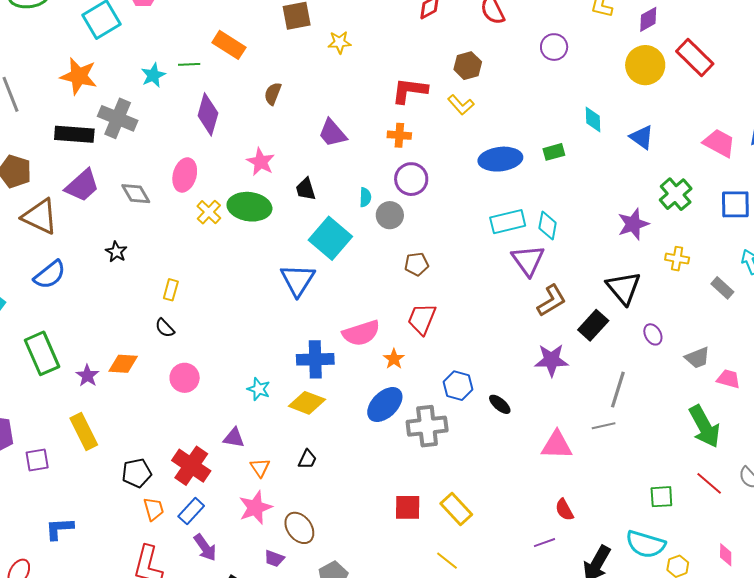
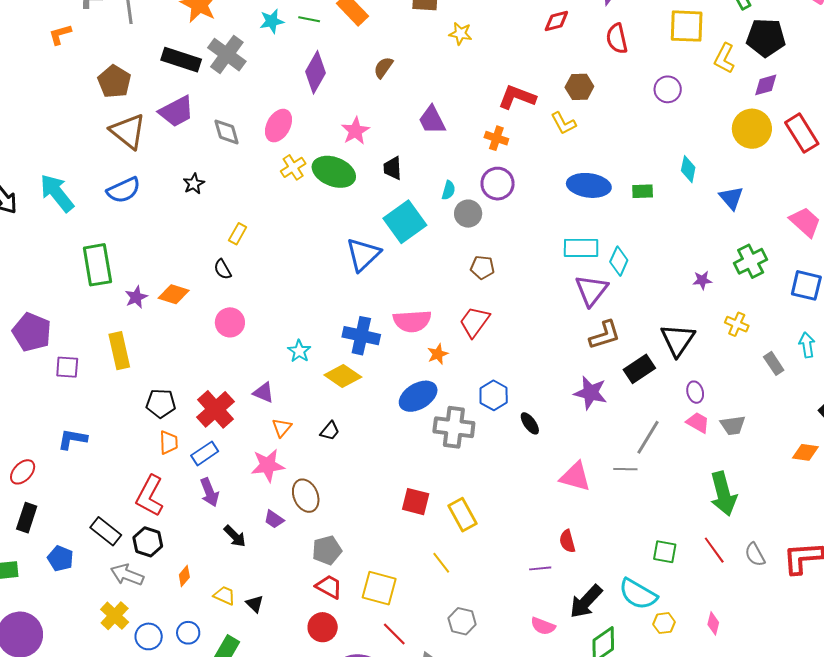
purple star: (633, 224) -> (702, 280), size x0.6
pink trapezoid: (728, 379) -> (698, 423), moved

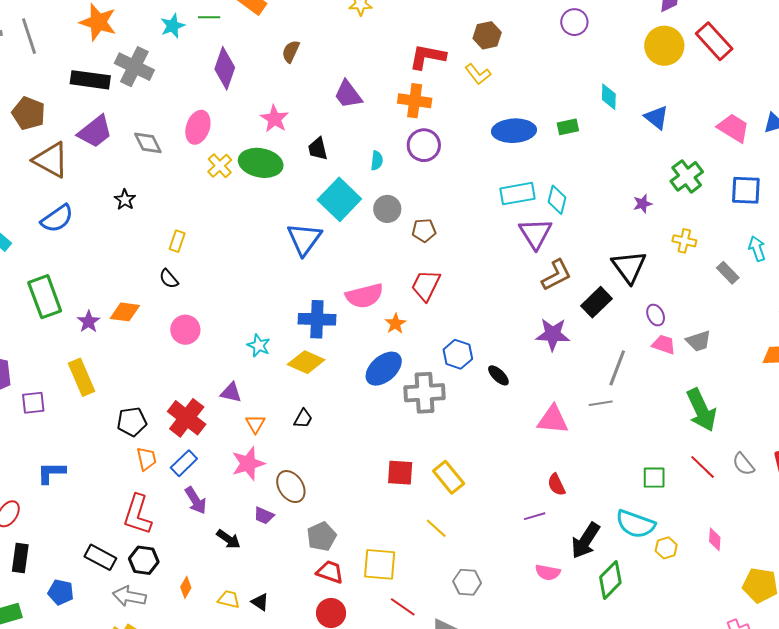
orange cross: (496, 138) -> (415, 101), size x1.4
gray circle: (468, 214) -> (387, 209), moved

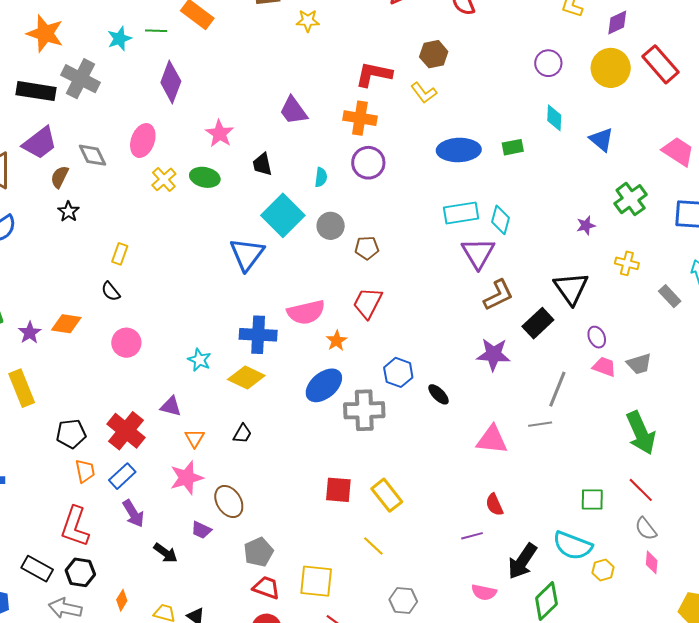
purple circle: (574, 22) -> (548, 63), moved
brown semicircle: (291, 51) -> (60, 177), moved
green ellipse: (261, 163) -> (205, 177), size x0.7
gray semicircle: (743, 464) -> (646, 529), moved

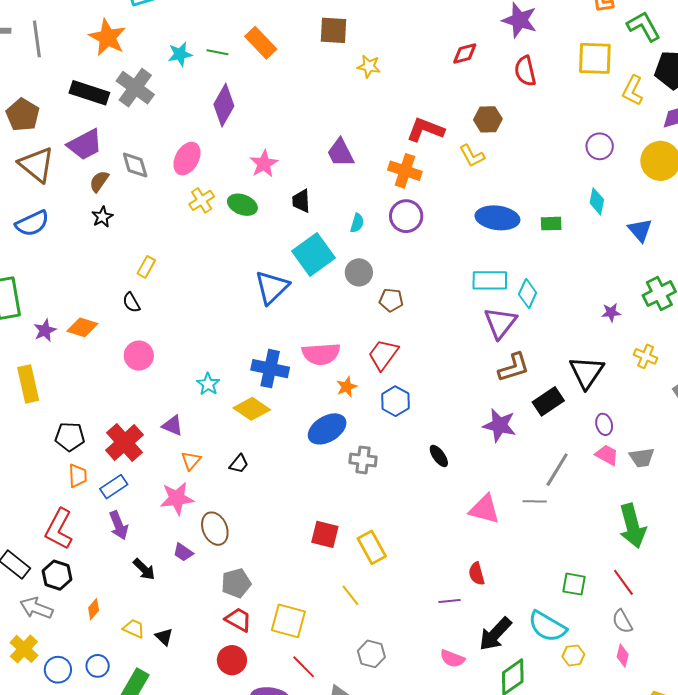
blue hexagon: (398, 372) -> (395, 401), moved
gray cross: (364, 410) -> (363, 460), size x0.7

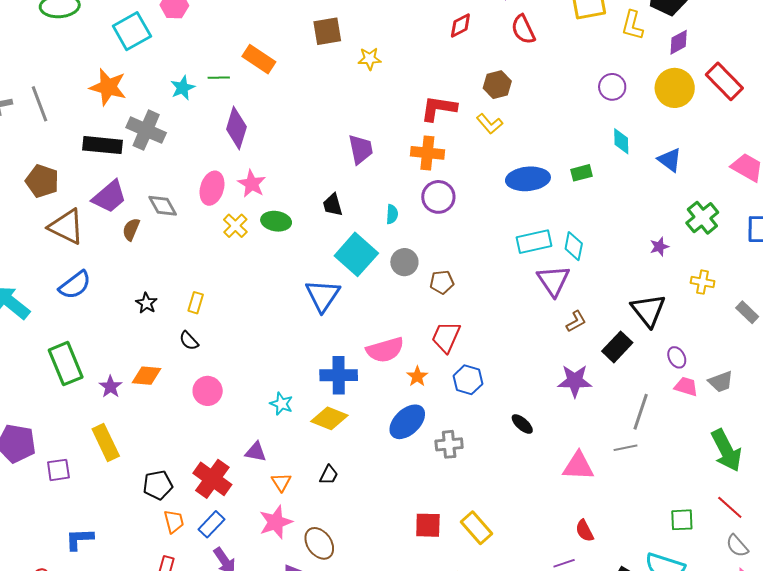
purple trapezoid: (340, 153) -> (361, 149), turned -152
pink star: (264, 164) -> (252, 184), moved
black star: (102, 217) -> (146, 303), moved
brown L-shape: (514, 367) -> (576, 321), size x0.7

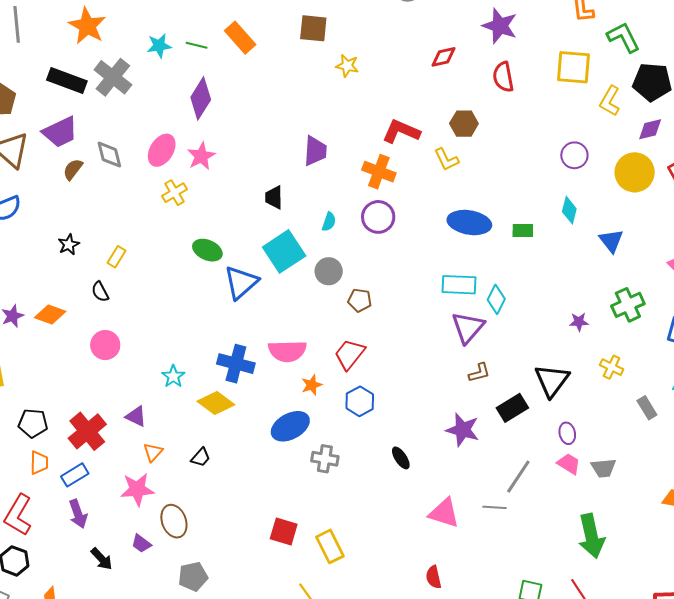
green ellipse: (276, 221) -> (207, 250), moved

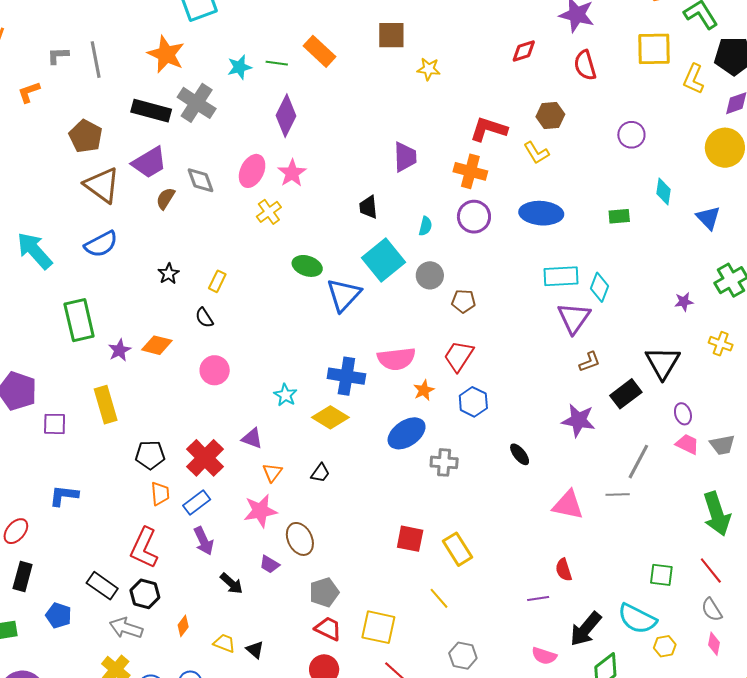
purple circle: (574, 155) -> (631, 135), moved
blue ellipse: (469, 223) -> (541, 213), moved

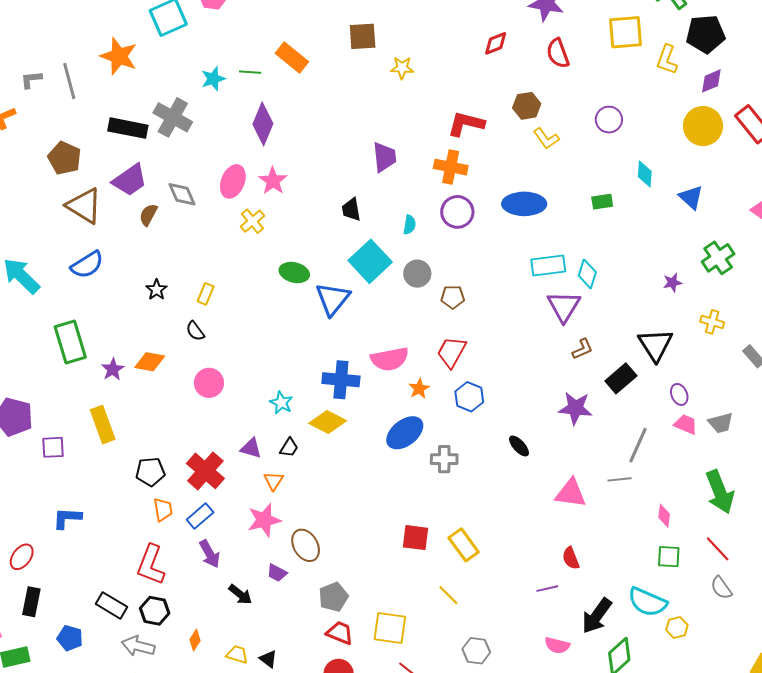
orange star: (166, 54) -> (119, 56), moved
yellow L-shape: (536, 153) -> (546, 139), moved
black trapezoid: (320, 473) -> (289, 448), moved
pink diamond: (714, 644) -> (664, 516), moved

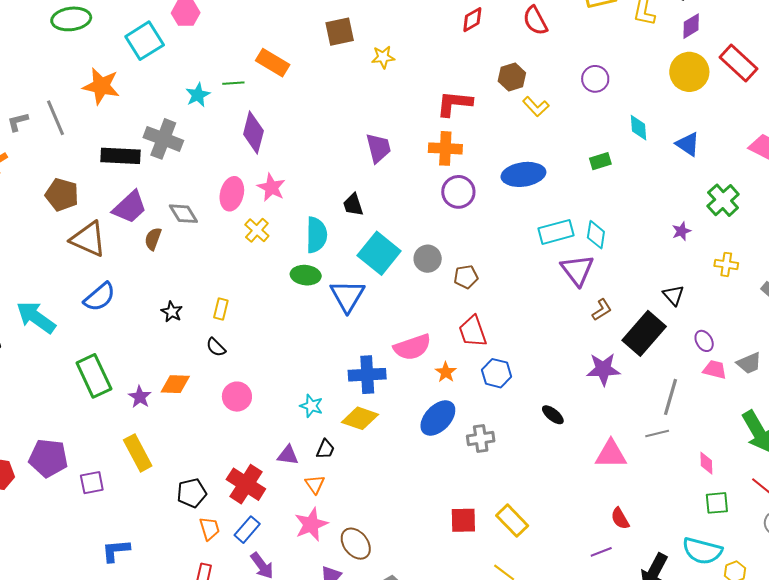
cyan semicircle: (410, 225) -> (316, 235), moved, size x1.8
black triangle: (655, 345) -> (673, 295), size x0.6
red trapezoid: (452, 352) -> (473, 331), turned -40
black rectangle: (621, 378) -> (644, 333), size x1.4

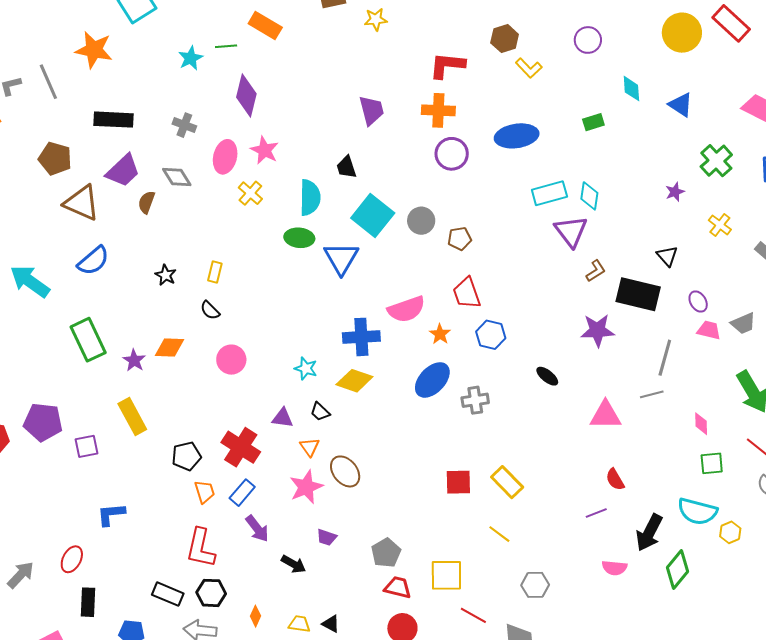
gray cross: (163, 139) -> (184, 125), moved, size x0.6
yellow cross: (726, 264) -> (720, 225), turned 30
black rectangle: (644, 333) -> (638, 294), turned 63
black trapezoid: (325, 449) -> (320, 412), turned 110
brown ellipse: (356, 544) -> (345, 471), moved

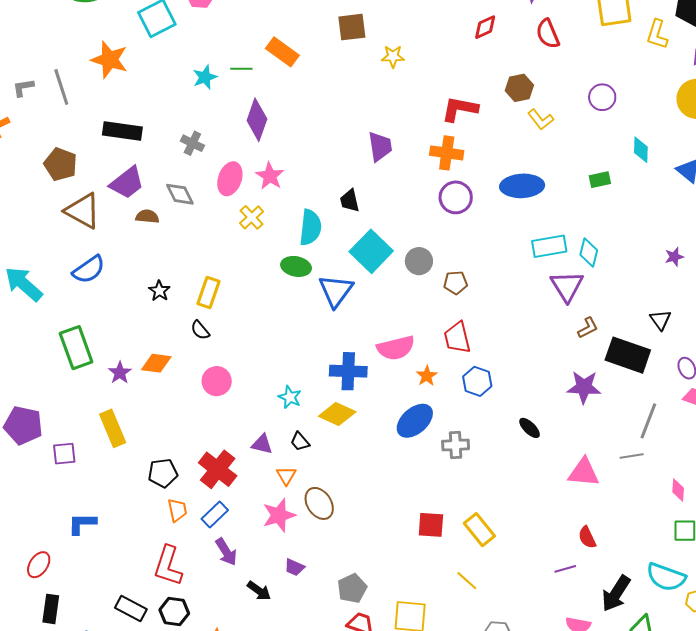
brown semicircle: (146, 202) -> (147, 216), turned 70
yellow rectangle: (215, 272) -> (209, 292), size x1.4

